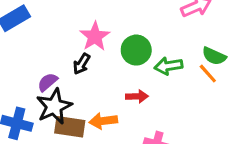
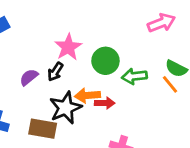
purple semicircle: (47, 82) -> (29, 77), moved
black star: (54, 106) -> (66, 108), moved
orange arrow: (103, 121) -> (87, 95), moved

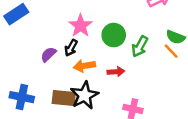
green arrow: (134, 76) -> (140, 47), turned -50
orange arrow: (87, 95) -> (84, 66), moved
black star: (66, 108) -> (84, 95), moved

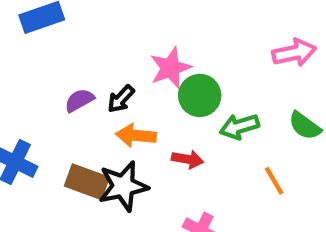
pink star: (81, 26) -> (170, 68), moved
green arrow: (140, 47) -> (239, 126), turned 30
orange line: (171, 51) -> (274, 181), moved

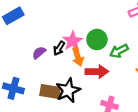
pink star: (170, 68) -> (72, 41), moved
orange arrow: (136, 136) -> (78, 57), moved, turned -102
red arrow: (188, 159) -> (97, 72), size x1.5

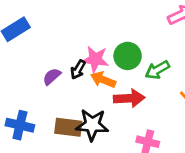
pink star: (72, 41) -> (95, 59), turned -30
orange arrow: (78, 57) -> (103, 80), turned 132
black star: (68, 90) -> (92, 125), turned 30

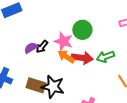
green circle: (128, 56) -> (82, 30), moved
black arrow: (78, 70) -> (42, 47), moved
red arrow: (129, 98) -> (82, 58), moved

